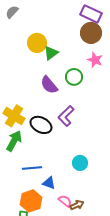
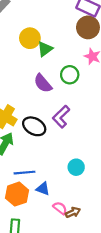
orange hexagon: (31, 201) -> (17, 194), moved

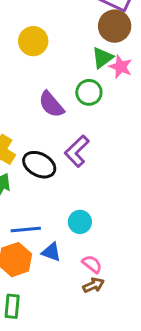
green triangle: (45, 49) -> (103, 58), moved
cyan circle: (76, 167) -> (80, 222), moved
pink semicircle: (60, 208) -> (92, 264), moved

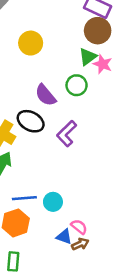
black ellipse: (39, 165) -> (31, 121), moved
cyan circle: (80, 222) -> (53, 202), moved
blue triangle: (51, 252) -> (64, 237), moved

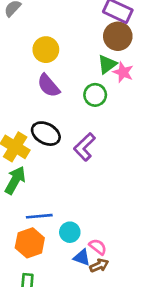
purple semicircle: (46, 95) -> (48, 86), moved
cyan circle: (53, 202) -> (70, 232), moved

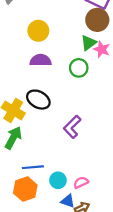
purple semicircle: (48, 86) -> (41, 60), turned 130
purple L-shape: (84, 147) -> (72, 127), moved
pink semicircle: (98, 247) -> (81, 182), moved, turned -64

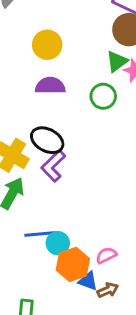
purple L-shape: (72, 127) -> (53, 166), moved
cyan circle: (58, 180) -> (58, 243), moved
orange hexagon: (25, 189) -> (73, 264), moved

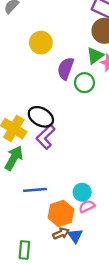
purple semicircle: (50, 86) -> (66, 69), moved, turned -70
cyan circle: (58, 243) -> (82, 192), moved
blue triangle: (88, 281) -> (75, 236), moved, turned 35
brown arrow: (108, 290) -> (61, 233), moved

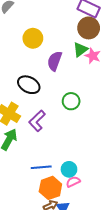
green circle: (84, 83) -> (71, 101), moved
black ellipse: (41, 117) -> (29, 85), moved
blue line: (35, 190) -> (41, 167), moved

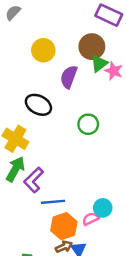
brown circle: (89, 28) -> (92, 47), moved
purple L-shape: (37, 121) -> (34, 180), moved
cyan circle: (69, 169) -> (103, 208), moved

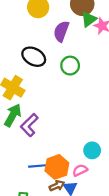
green circle: (88, 124) -> (70, 66), moved
blue line: (53, 202) -> (39, 166), moved
pink semicircle: (91, 219) -> (80, 170), moved

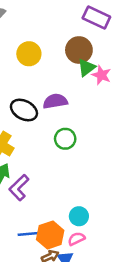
purple semicircle: (61, 31) -> (55, 101), moved, turned 60
green circle: (70, 66) -> (65, 139), moved
cyan circle: (92, 150) -> (79, 216), moved

